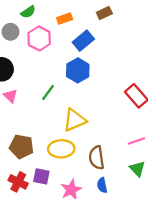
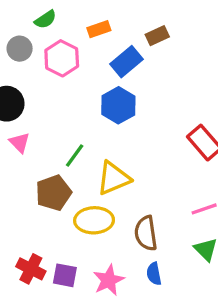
brown rectangle: (104, 13) -> (157, 36), moved
green line: (48, 93) -> (75, 155), moved
brown pentagon: (22, 147) -> (54, 193), moved, turned -30
purple square: (41, 176) -> (65, 275), moved

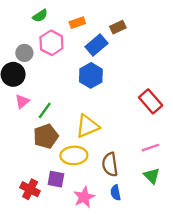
gray circle: (20, 49) -> (24, 53), moved
pink triangle: (20, 143) -> (22, 101), turned 35
green line: (75, 155) -> (45, 110), moved
purple square: (65, 275) -> (56, 179), moved

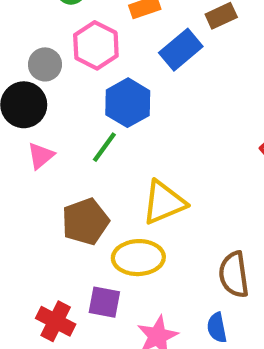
blue hexagon: (91, 75) -> (128, 103), moved
green line: (45, 110) -> (104, 147), moved
brown semicircle: (110, 164) -> (234, 275), moved

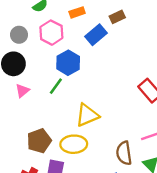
gray circle: (45, 64) -> (19, 35), moved
brown pentagon: (85, 222) -> (39, 141), moved

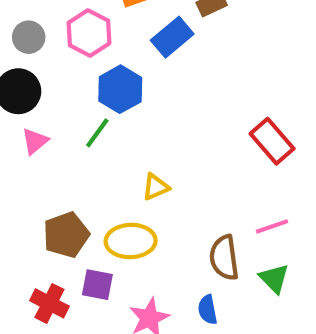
yellow triangle: (87, 115) -> (156, 187), size x0.6

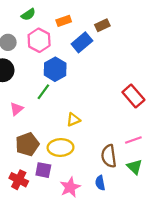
pink triangle: (35, 141) -> (17, 109), moved

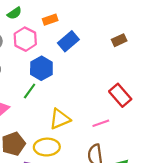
brown rectangle: (102, 25) -> (119, 40), moved
yellow triangle: (73, 120) -> (60, 119), size x1.5
pink line: (133, 140) -> (101, 123), moved

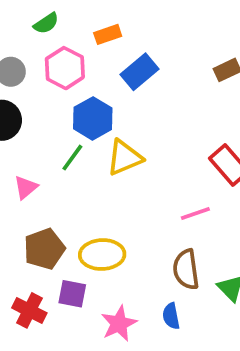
yellow triangle: (60, 119) -> (125, 158), moved

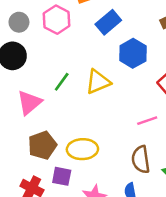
blue hexagon: (93, 118) -> (133, 53), moved
pink triangle: (26, 187) -> (29, 103), size x1.5

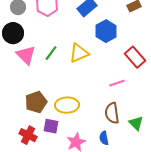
pink triangle: (29, 103) -> (26, 55), moved, turned -35

